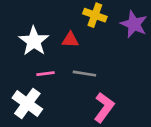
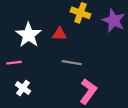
pink line: (45, 74) -> (14, 63), moved
white cross: (27, 104) -> (23, 88), size x0.6

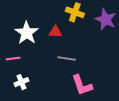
white cross: (23, 88) -> (21, 82), turned 32
pink L-shape: (88, 91) -> (82, 85), turned 125

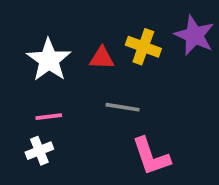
yellow cross: (75, 12) -> (143, 47), moved
pink line: (13, 58) -> (49, 117), moved

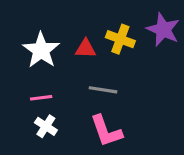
white cross: (39, 151) -> (46, 126), moved, turned -35
pink L-shape: (151, 156) -> (106, 131), moved

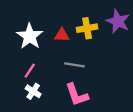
yellow cross: (120, 39) -> (87, 28), turned -30
pink line: (41, 98) -> (30, 71), turned -49

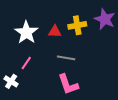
white cross: (33, 91) -> (11, 81), moved

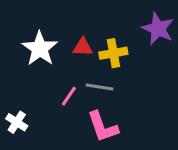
yellow cross: (77, 25) -> (113, 53), moved
pink line: (26, 63) -> (69, 96), moved

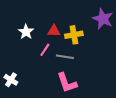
white star: (40, 49) -> (26, 32), size x0.7
pink line: (69, 96) -> (45, 50), moved

